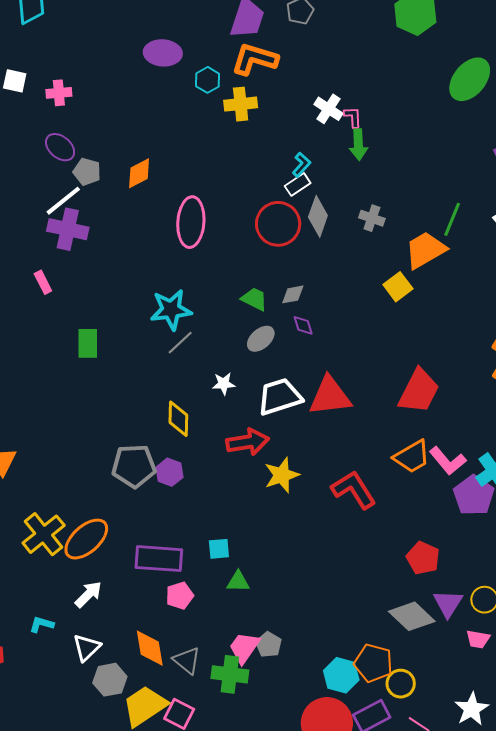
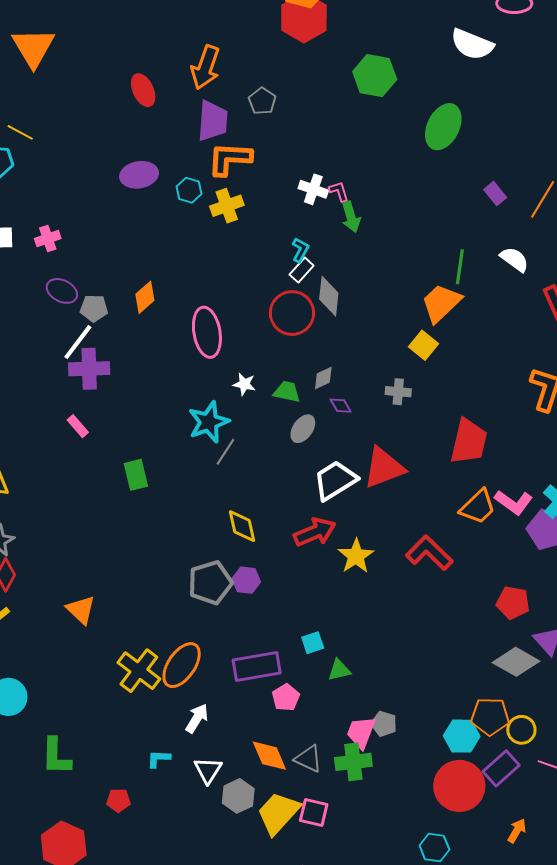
gray cross: (372, 218) -> (398, 392), moved
white star: (224, 384) -> (244, 384), moved, turned 30

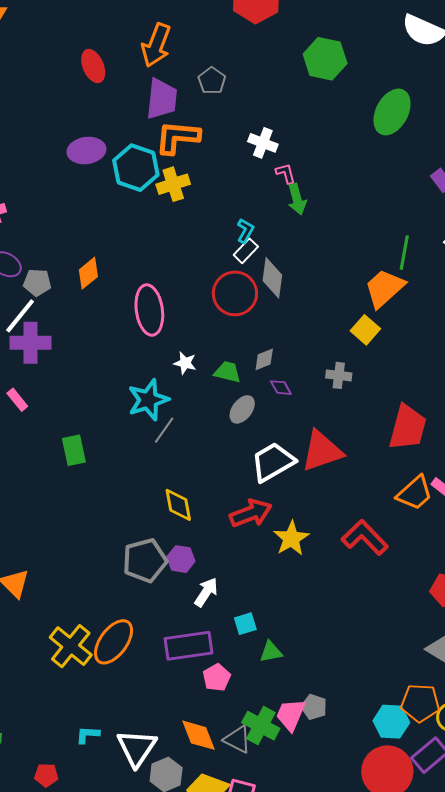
white cross: (313, 189) -> (263, 143), moved
cyan hexagon: (189, 190) -> (136, 168), size x1.8
white arrow: (197, 718) -> (206, 592), moved
green cross: (353, 762) -> (261, 726), moved, turned 33
white triangle: (208, 770) -> (137, 748), size x1.4

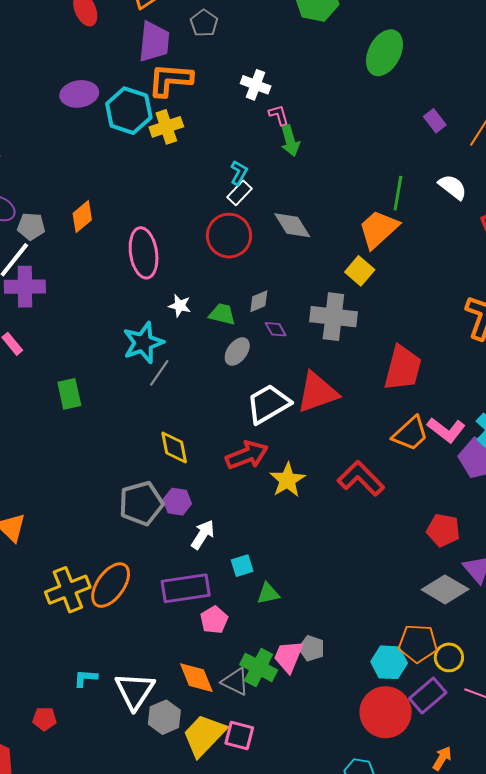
gray diamond: (272, 278) -> (292, 225), moved, turned -39
gray cross: (339, 375) -> (333, 317), size x1.8
yellow cross: (71, 646) -> (68, 590), turned 30

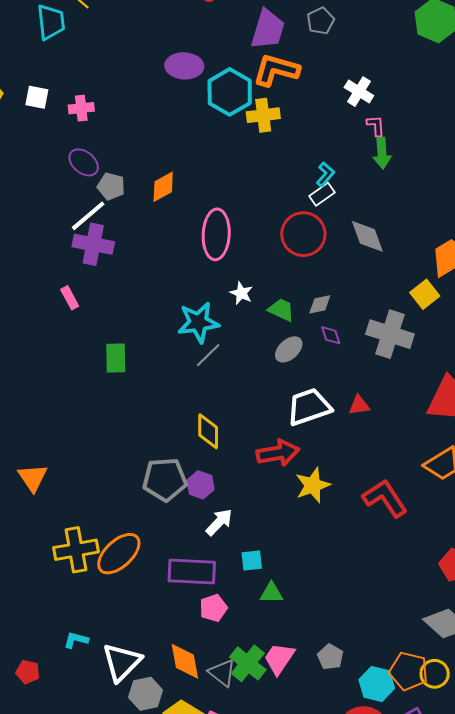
red triangle: (317, 392) -> (359, 405), size x0.5
gray pentagon: (312, 648) -> (330, 657), moved
yellow circle: (449, 657) -> (435, 674), moved

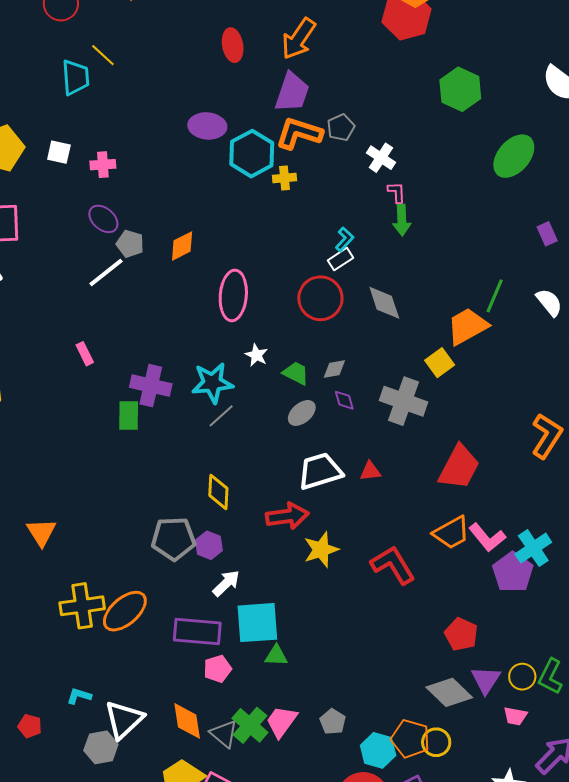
gray pentagon: (321, 21) -> (341, 127), moved
yellow cross: (263, 115) -> (284, 178), size x0.7
purple cross: (93, 244) -> (151, 386), moved
cyan square: (252, 560) -> (257, 623), size x2.0
gray hexagon: (146, 694) -> (101, 747), moved

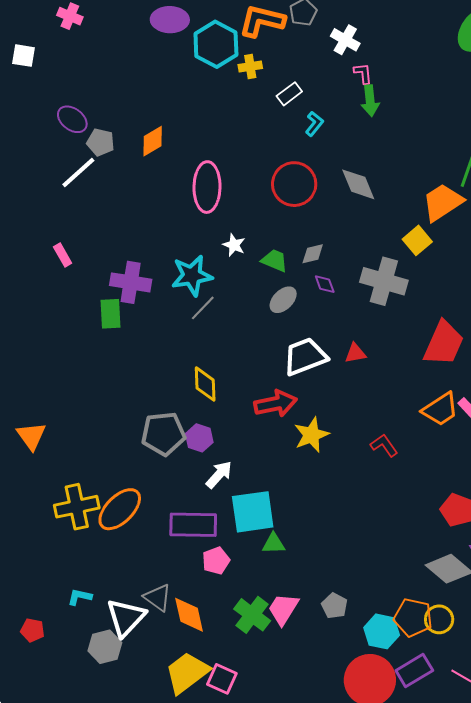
pink cross: (103, 165) -> (70, 16), moved, turned 30
white rectangle: (341, 259) -> (289, 94), moved
red L-shape: (393, 565) -> (384, 445), size x0.6
gray triangle: (224, 734) -> (158, 598), moved

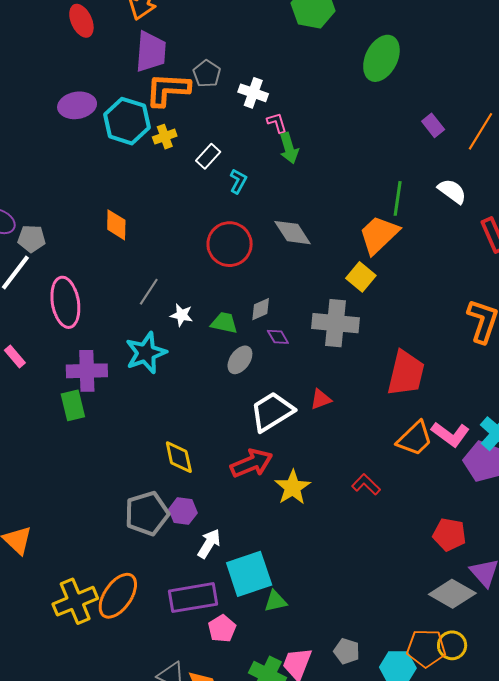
orange diamond: (153, 141) -> (116, 225), moved, turned -48
pink ellipse: (207, 187) -> (65, 302), moved
gray line: (203, 308) -> (149, 292), moved

